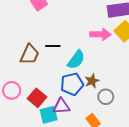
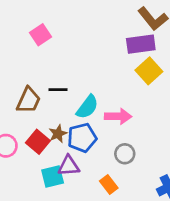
pink arrow: (100, 34) -> (118, 116), moved
brown star: (92, 81) -> (58, 134), moved
red square: (37, 98) -> (38, 142), moved

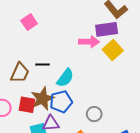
pink arrow: (118, 116) -> (89, 42), moved
brown star: (58, 134) -> (43, 99), size x1.6
red square: (38, 142) -> (27, 105), turned -30

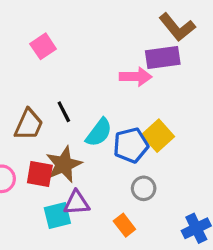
yellow square: (113, 50) -> (158, 136), moved
black line: (43, 64) -> (64, 112), turned 64
blue pentagon: (61, 102) -> (131, 145), moved

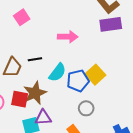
purple rectangle: (163, 57) -> (111, 24), moved
pink arrow: (136, 77) -> (68, 37), moved
black line: (64, 112) -> (35, 59), turned -72

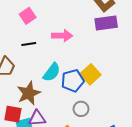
pink square: (22, 17) -> (28, 16), moved
black line: (35, 59) -> (29, 44), moved
red square: (20, 99) -> (13, 114), moved

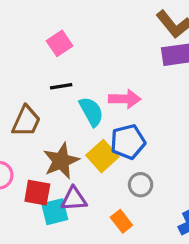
pink arrow: (62, 36) -> (125, 99), moved
cyan semicircle: (52, 72) -> (91, 112), moved, turned -66
yellow square: (90, 74) -> (102, 156), moved

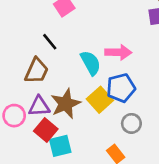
black line: (61, 86) -> (50, 42), moved, turned 60
red square: (37, 193) -> (46, 130), turned 30
purple triangle: (74, 199) -> (39, 106), moved

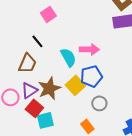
purple triangle: (39, 106) -> (29, 90), turned -30

